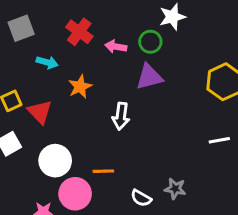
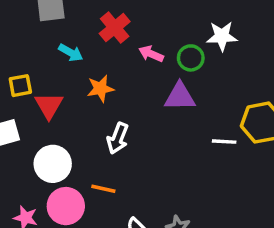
white arrow: (121, 116) -> (118, 138), moved
white line: (219, 140) -> (224, 142), moved

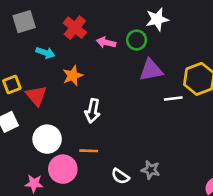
purple triangle: (180, 97) -> (151, 70), moved

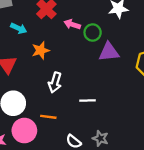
green circle: (137, 40) -> (93, 33), moved
white line: (173, 99) -> (87, 101), moved

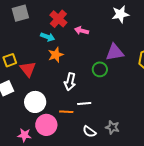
cyan arrow: (19, 28) -> (48, 37), moved
green circle: (93, 33) -> (100, 69), moved
white line: (87, 101) -> (84, 104), moved

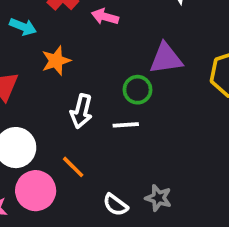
cyan arrow: (48, 37) -> (23, 27), moved
white line: (84, 104) -> (126, 125), moved
orange line: (66, 112) -> (73, 167), turned 40

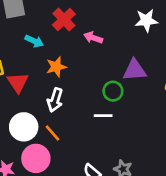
white arrow: (81, 111) -> (55, 100), moved
orange line: (73, 167) -> (52, 133), moved

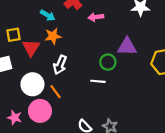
pink arrow: (93, 38) -> (96, 17), turned -32
orange star: (56, 67) -> (53, 36), moved

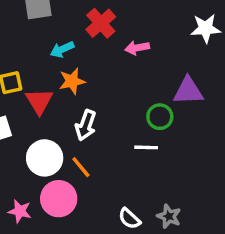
cyan arrow: (48, 15) -> (62, 49), turned 128

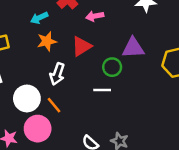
red triangle: (39, 101) -> (82, 46), moved, turned 30

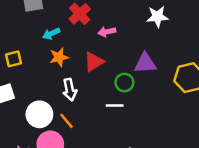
white arrow: (57, 74) -> (70, 90), turned -30

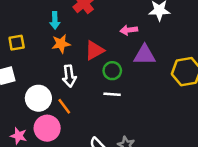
pink arrow: (107, 32) -> (129, 30), moved
cyan arrow: (51, 34) -> (55, 20), turned -70
green circle: (124, 83) -> (112, 71), moved

